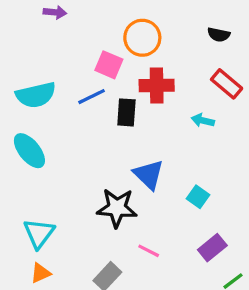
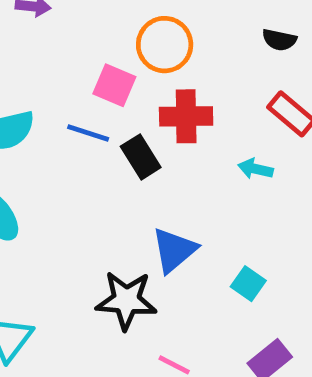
blue line: (91, 97) -> (88, 133), turned 44
black rectangle: (126, 112) -> (141, 157), turned -36
blue triangle: (149, 174) -> (174, 250), turned 36

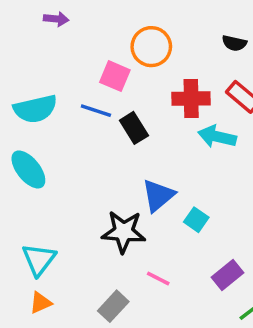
red cross: (186, 116) -> (191, 99), moved
cyan arrow: (255, 169) -> (217, 137), size x1.5
cyan square: (248, 284) -> (196, 220), moved

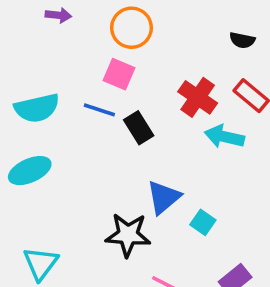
orange circle: (151, 47) -> (132, 28), moved
red cross: (191, 99) -> (198, 97), turned 36
cyan ellipse: (28, 169) -> (30, 171), turned -75

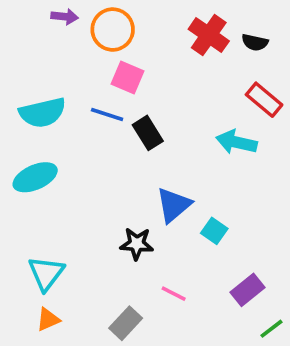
orange circle: (132, 28) -> (113, 30), moved
red cross: (198, 97) -> (209, 35), moved
black star: (128, 235) -> (137, 244), size x0.7

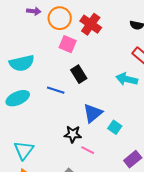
red cross: (209, 35) -> (91, 24), moved
blue line: (107, 114) -> (56, 90), moved
pink line: (174, 294) -> (88, 150), moved

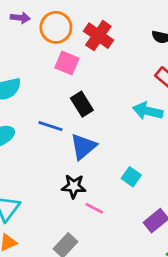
blue triangle: (93, 113) -> (83, 147), moved

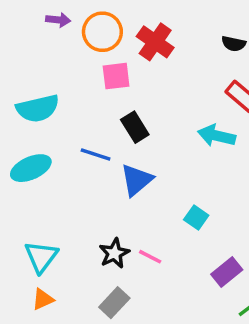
pink square: (67, 63) -> (116, 76), turned -30
black star: (74, 186) -> (114, 253), moved, turned -30

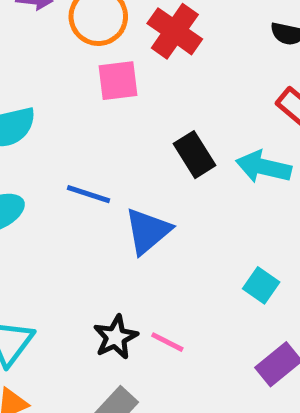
black rectangle: (135, 127) -> (195, 155), moved
cyan square: (196, 217) -> (261, 285), moved

